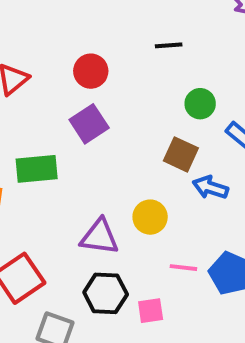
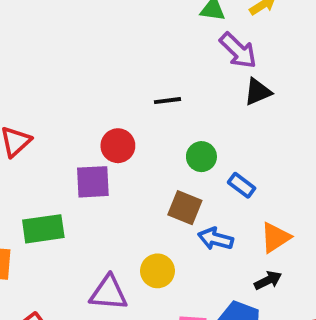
red circle: (91, 71) -> (118, 146), moved
purple square: (89, 124) -> (93, 182), turned 33

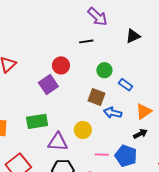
purple arrow: (238, 50) -> (97, 17), moved
purple square: (93, 182) -> (48, 84), turned -30
green rectangle: (43, 229) -> (37, 121), moved

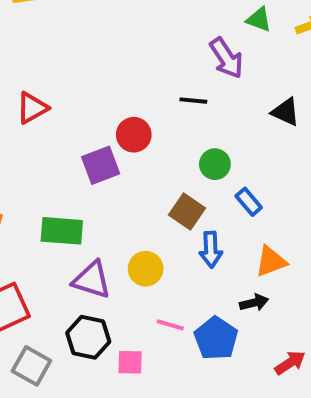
black triangle: (133, 36) -> (286, 112), turned 35
blue arrow: (113, 113) -> (211, 250), turned -120

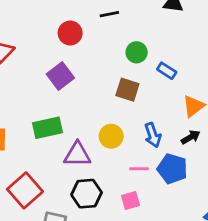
red circle: (134, 135) -> (70, 33), moved
blue arrow: (211, 250) -> (153, 135), moved
pink square: (130, 362) -> (131, 201), moved

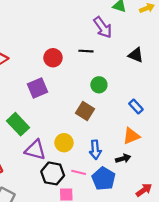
blue rectangle: (167, 71) -> (136, 107), moved
green rectangle: (47, 128) -> (18, 124), turned 45
black hexagon: (87, 194) -> (53, 173), moved

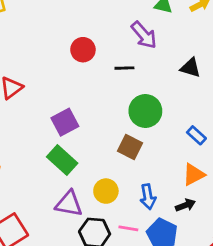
red circle: (53, 58) -> (83, 50), moved
green circle: (99, 85) -> (145, 111), size x1.5
green rectangle: (18, 124) -> (62, 160), moved

